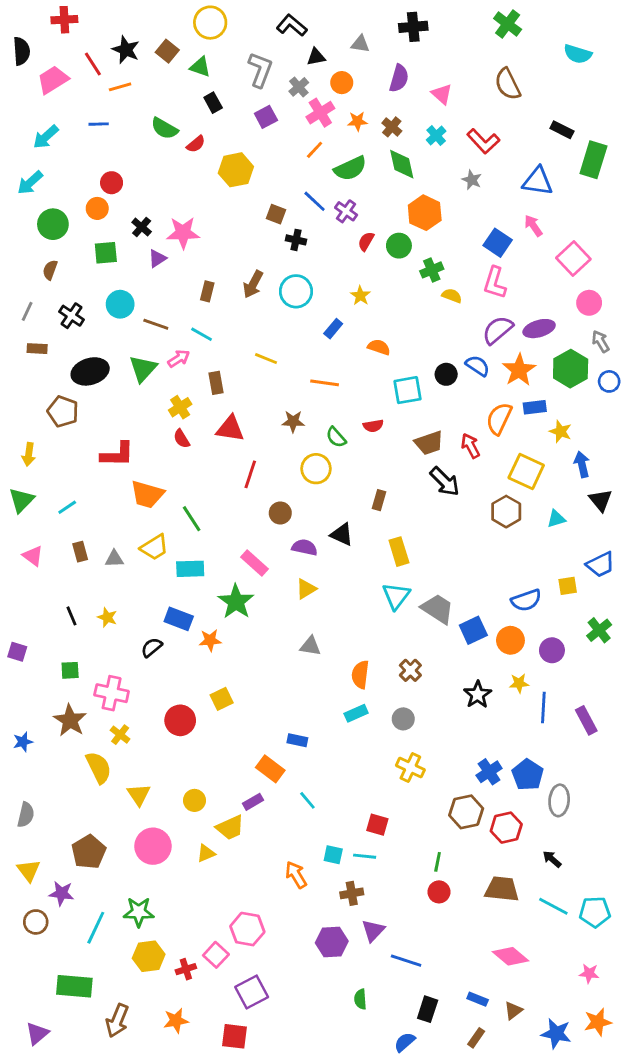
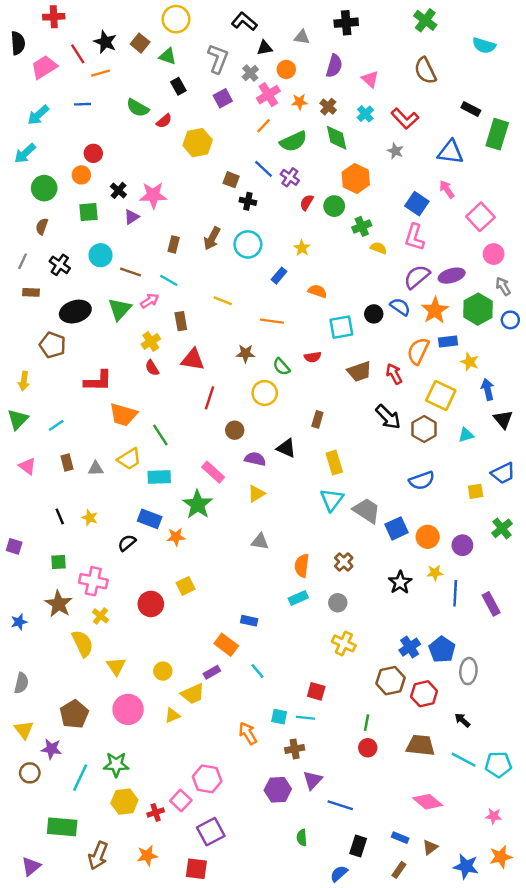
black arrow: (445, 482) -> (388, 417), moved
blue semicircle: (526, 600) -> (422, 481), moved

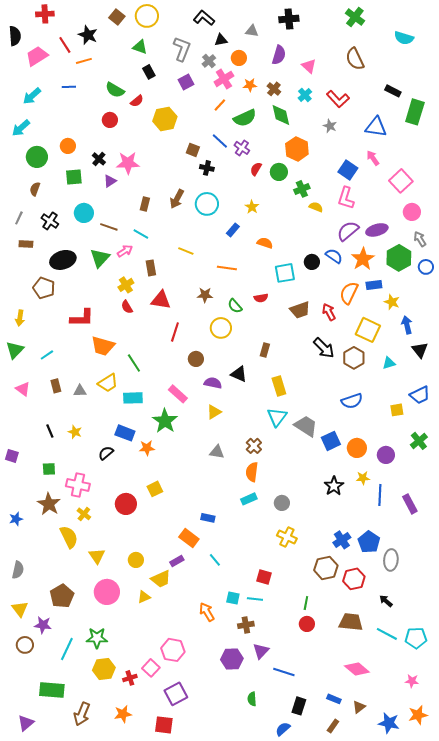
brown square: (140, 43) -> (117, 17), moved
red circle: (93, 153) -> (110, 120), moved
brown cross: (344, 562) -> (254, 446), moved

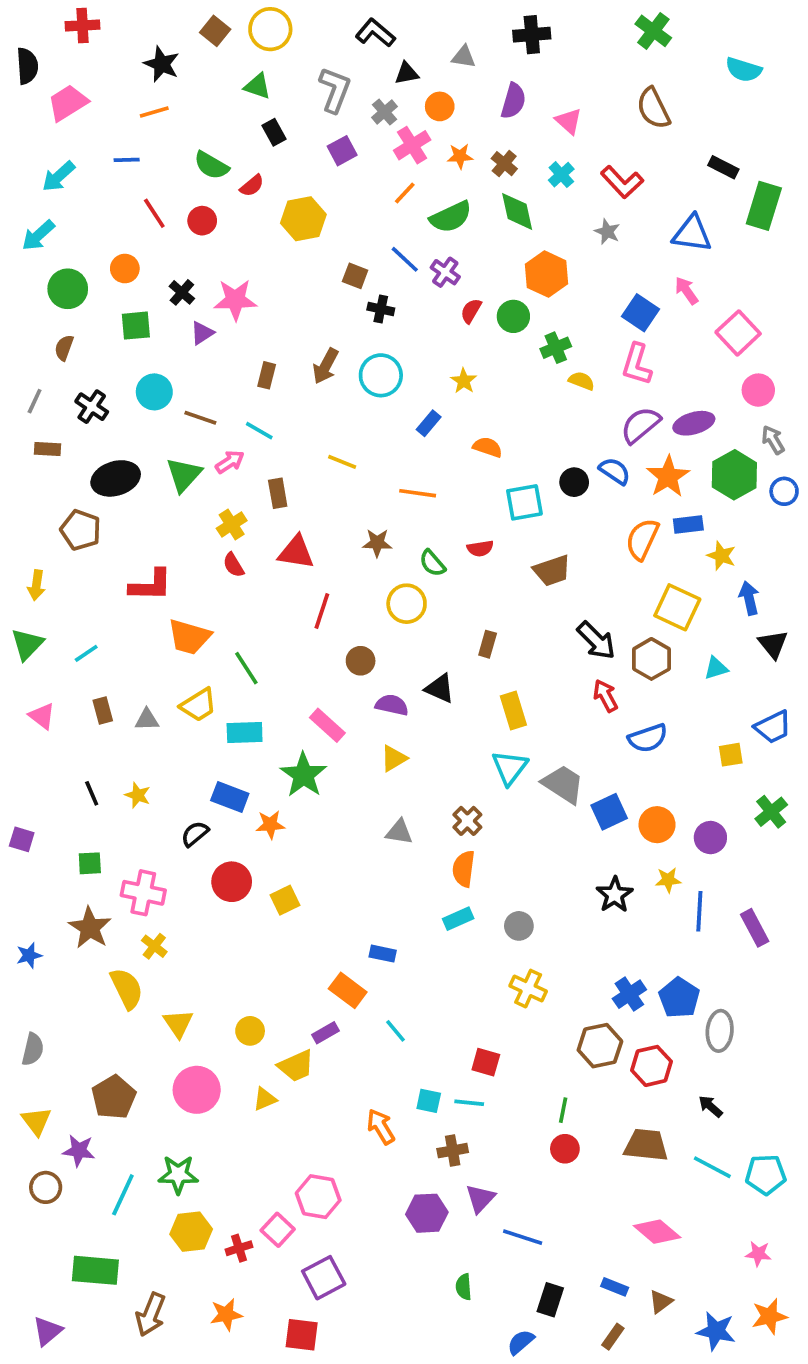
red line: (65, 45) -> (154, 213), moved
red arrow: (329, 312) -> (605, 696), moved
red circle: (126, 504) -> (232, 882), moved

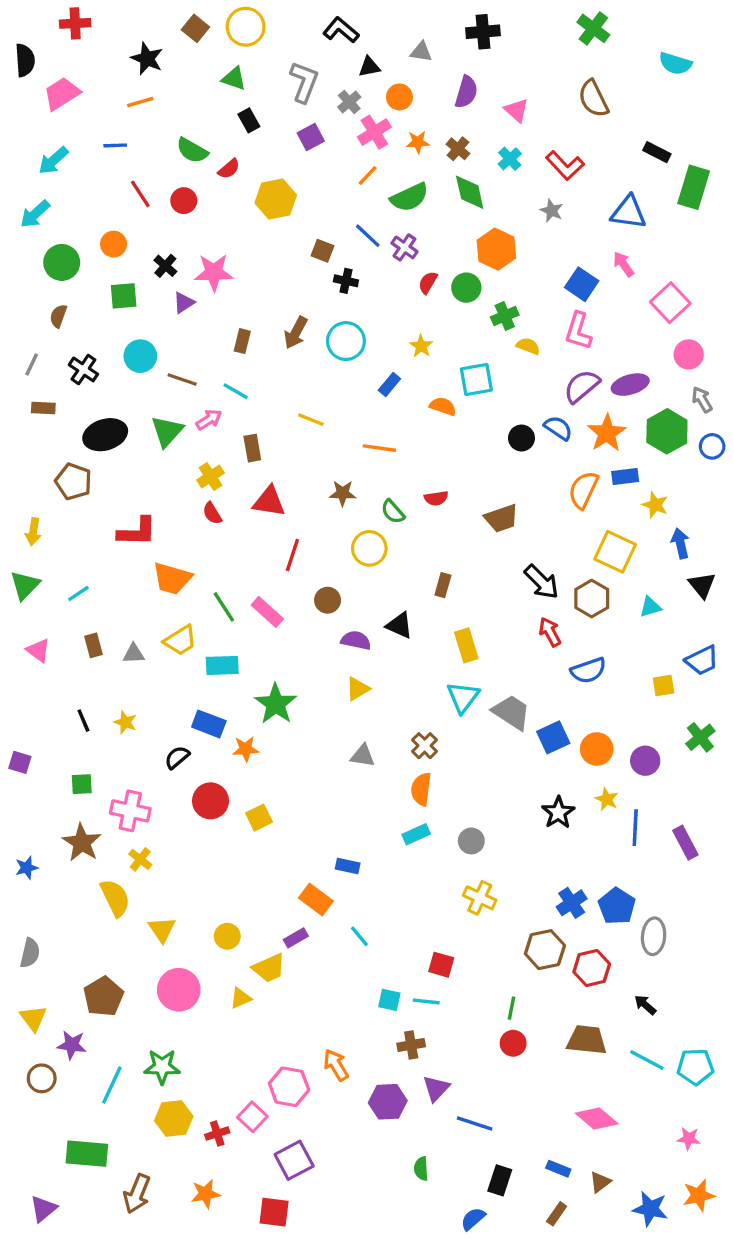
cyan square: (524, 502) -> (476, 380), moved
pink rectangle: (327, 725) -> (267, 612), moved
yellow star: (668, 880) -> (607, 799), turned 30
orange arrow: (381, 1127) -> (336, 1065), moved

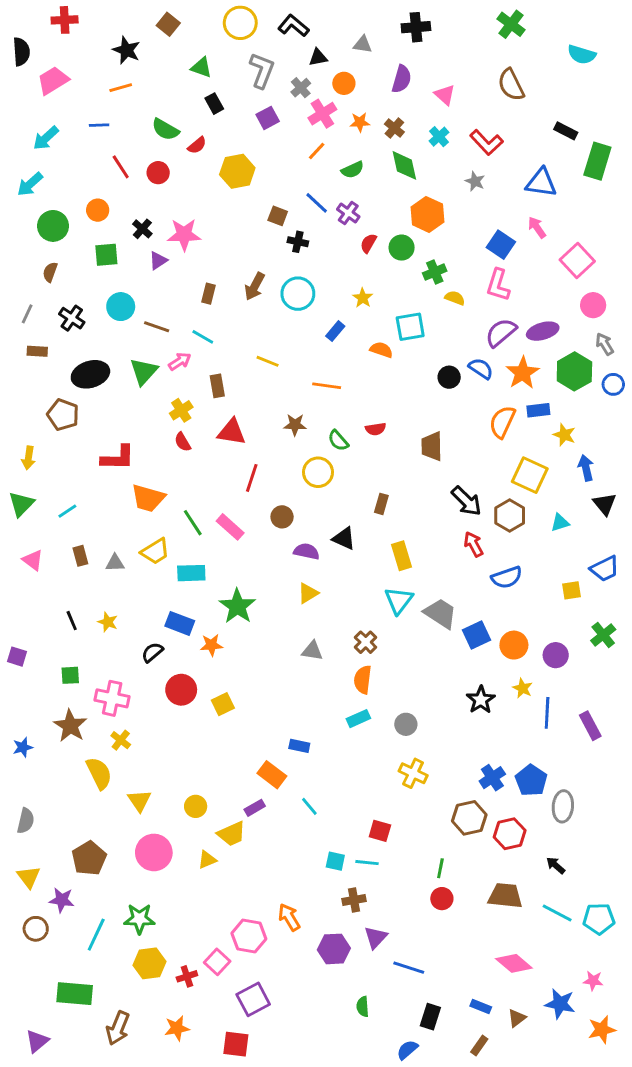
yellow circle: (246, 27) -> (240, 23), moved
green semicircle: (409, 197) -> (353, 170), size x0.7
brown trapezoid: (501, 518) -> (432, 446), turned 108
blue star: (650, 1209) -> (560, 1004), moved

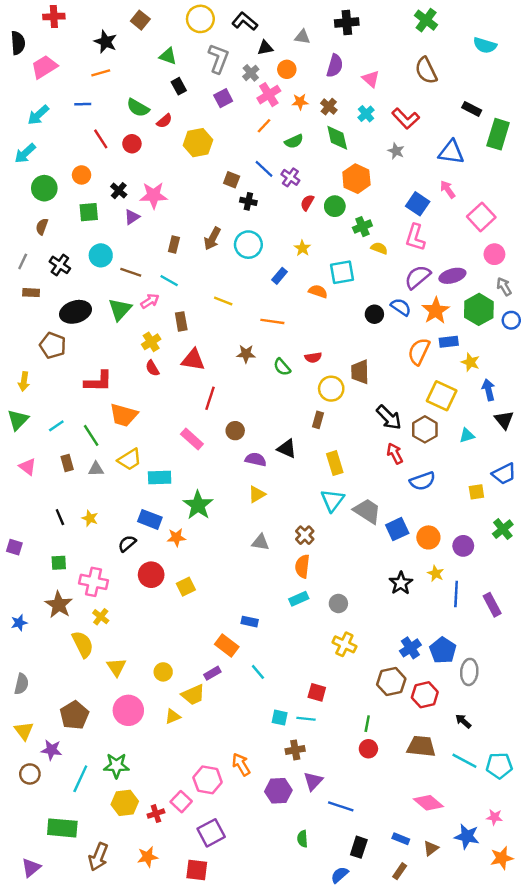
yellow circle: (318, 472) -> (331, 389), moved
green line: (193, 523) -> (91, 435), moved

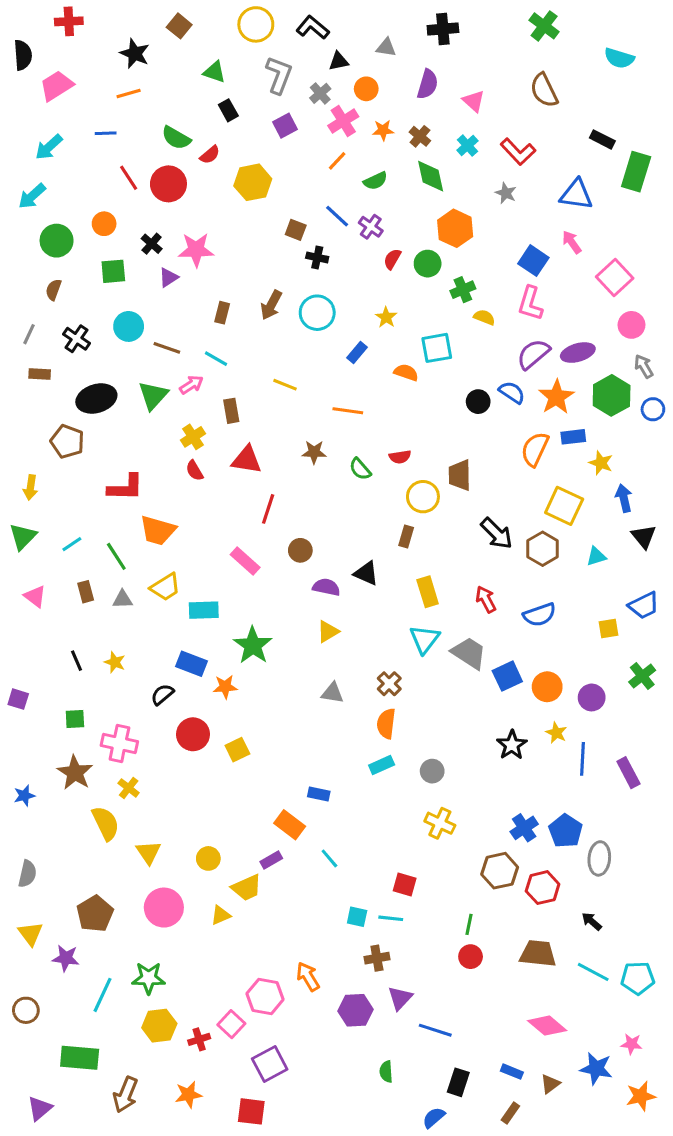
red circle: (132, 144) -> (168, 184), size x1.5
red arrow: (395, 453) -> (486, 599), moved
brown circle: (30, 774) -> (26, 1010), moved

